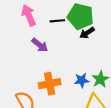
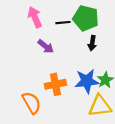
black arrow: (87, 33) -> (92, 43), moved, turned -48
blue star: (82, 80) -> (87, 81), size x1.6

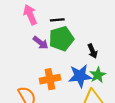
green pentagon: (86, 18) -> (61, 39), moved, turned -30
black arrow: (92, 43) -> (93, 51), moved, turned -32

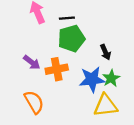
purple arrow: (41, 43) -> (32, 62), moved
orange cross: (50, 79) -> (57, 69), moved

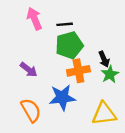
orange cross: (57, 69) -> (78, 71), moved
green star: (111, 78) -> (110, 74), moved
blue star: (92, 79) -> (62, 97), moved

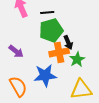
black arrow: (104, 59) -> (68, 42), moved
green star: (110, 74) -> (77, 59), moved

